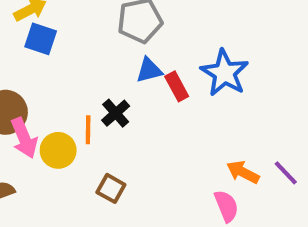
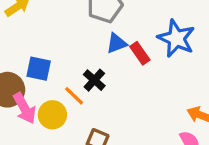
blue square: (41, 39) -> (39, 69), moved
orange line: (88, 130) -> (74, 96), turned -40

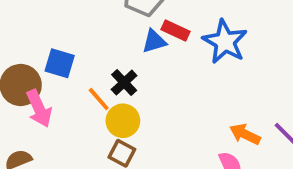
red rectangle: (140, 53) -> (175, 31), moved, turned -35
yellow circle: (52, 115) -> (123, 121), moved

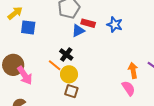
blue star: (225, 42) -> (115, 25), size x0.7
blue square: (60, 63) -> (28, 27), moved
orange arrow: (245, 134) -> (133, 70), turned 63

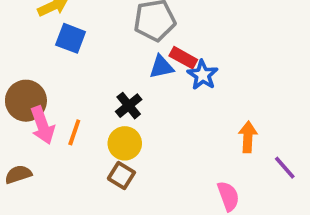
blue star: (115, 25) -> (203, 75), moved
orange line: (55, 65) -> (74, 132), moved, turned 56
orange arrow: (133, 70) -> (248, 137), moved

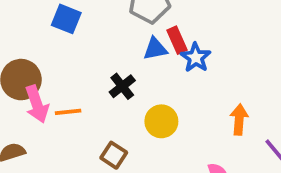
red rectangle: (183, 58) -> (177, 40), turned 36
orange line: (74, 132) -> (68, 112), turned 64
yellow circle: (125, 143) -> (161, 121), moved

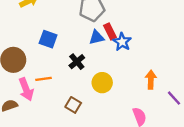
blue square: (66, 19) -> (48, 39), moved
pink arrow: (37, 104) -> (26, 89), moved

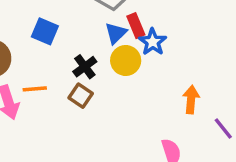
blue triangle: (97, 37) -> (116, 33), turned -35
yellow circle: (102, 83) -> (126, 60), moved
brown square: (73, 105) -> (81, 96), moved

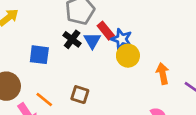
yellow circle: (126, 60) -> (128, 56), moved
black cross: (85, 67) -> (72, 39), moved
orange line: (35, 89) -> (44, 100), turned 60

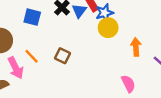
blue star: (122, 39) -> (104, 13), turned 30

